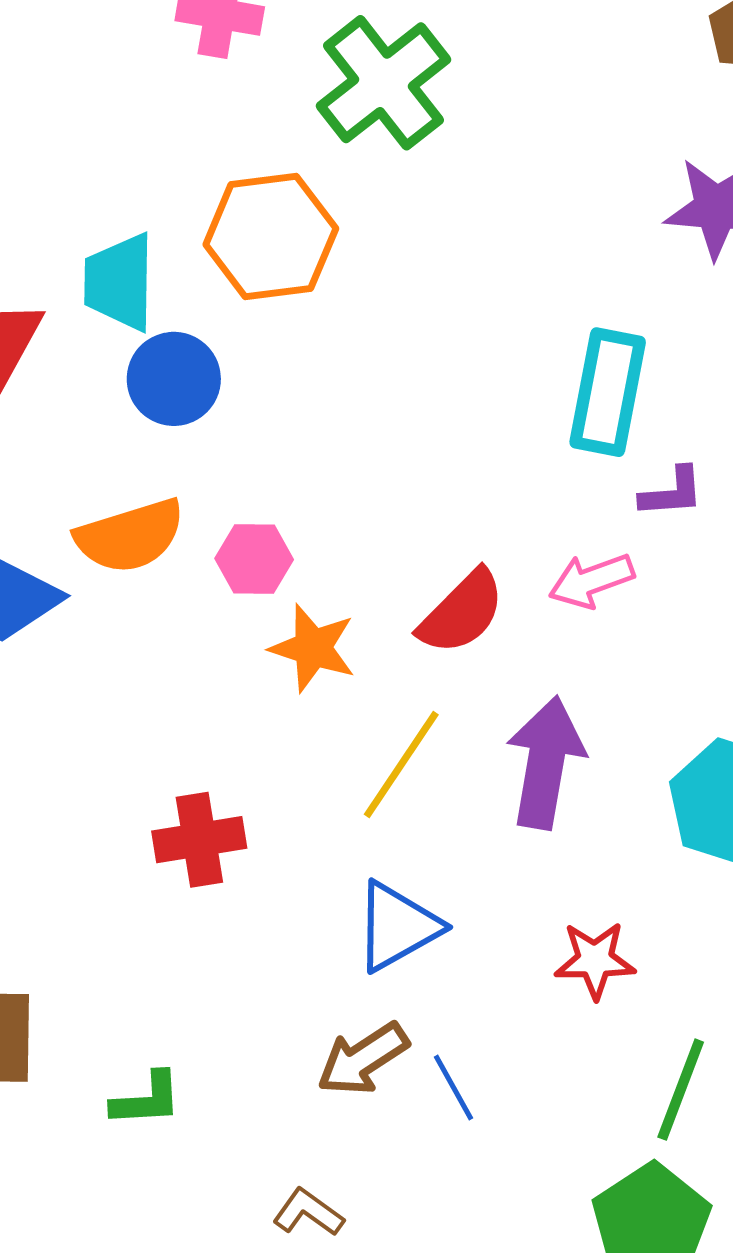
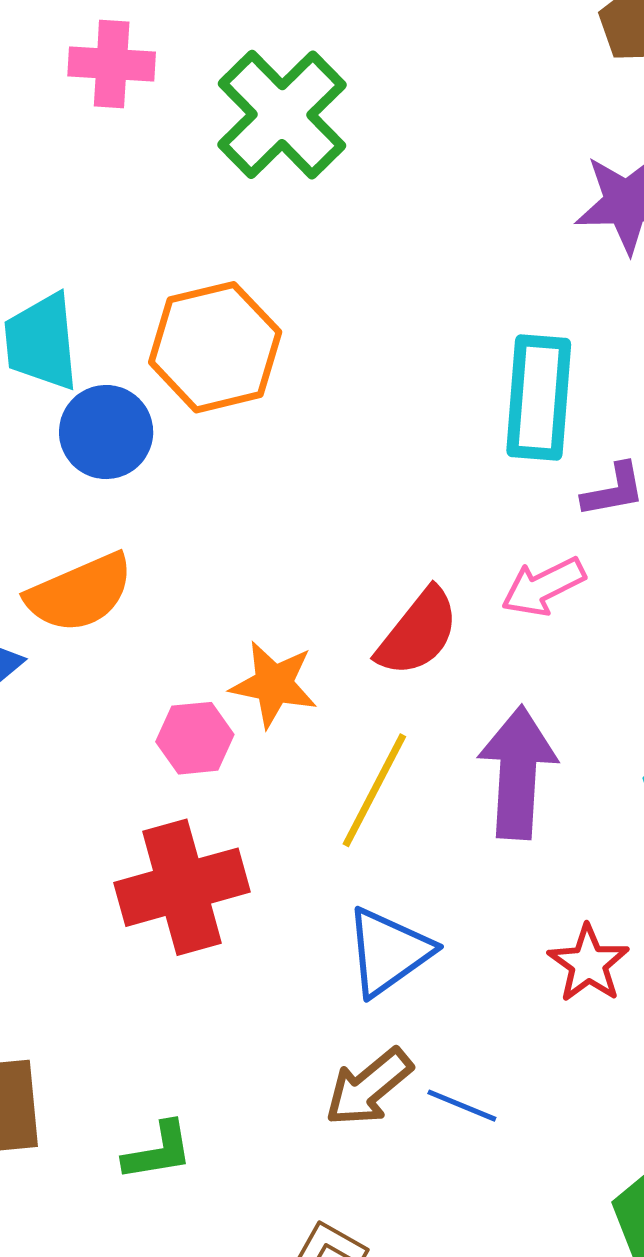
orange hexagon: (271, 236) -> (215, 347), moved
pink hexagon: (254, 559) -> (195, 738), moved
red cross: (199, 840) -> (182, 887), size x1.4
red star: (595, 960) -> (588, 964), turned -30
blue line: (453, 1087) -> (462, 1106), turned -32

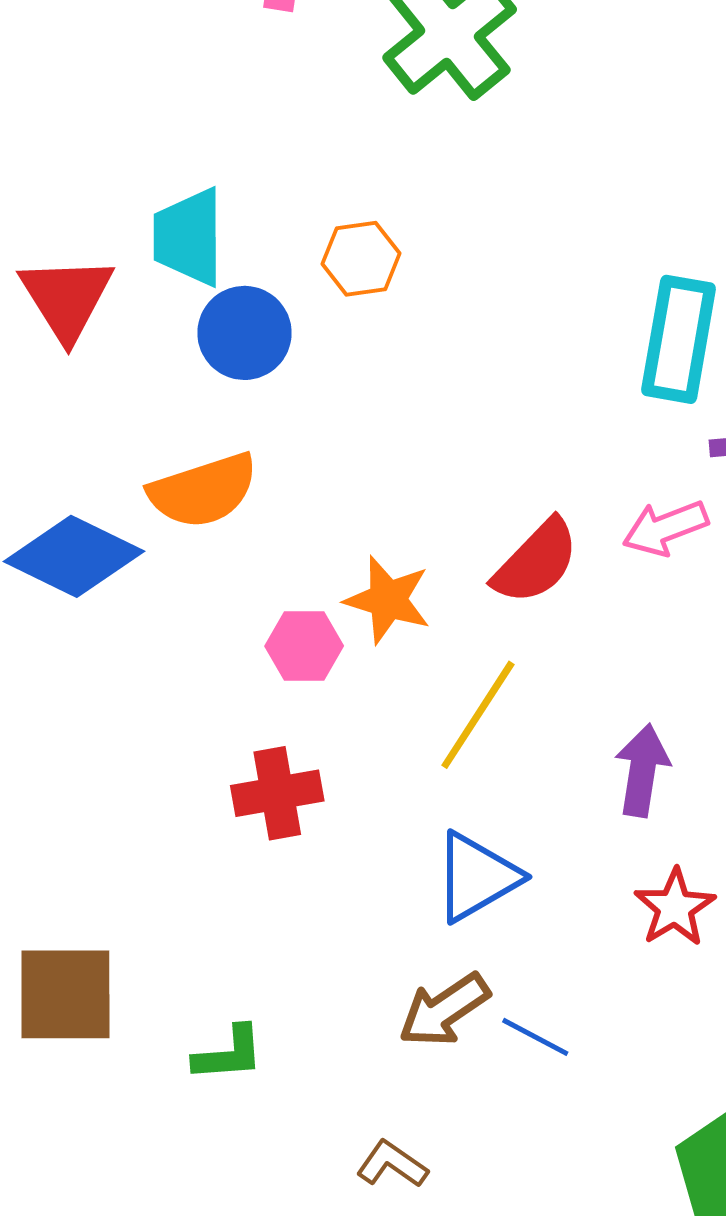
orange hexagon: (215, 347) -> (361, 259), size x0.6
purple arrow: (518, 773) -> (642, 770), moved, size x0.7
red cross: (182, 887) -> (277, 793), size x0.7

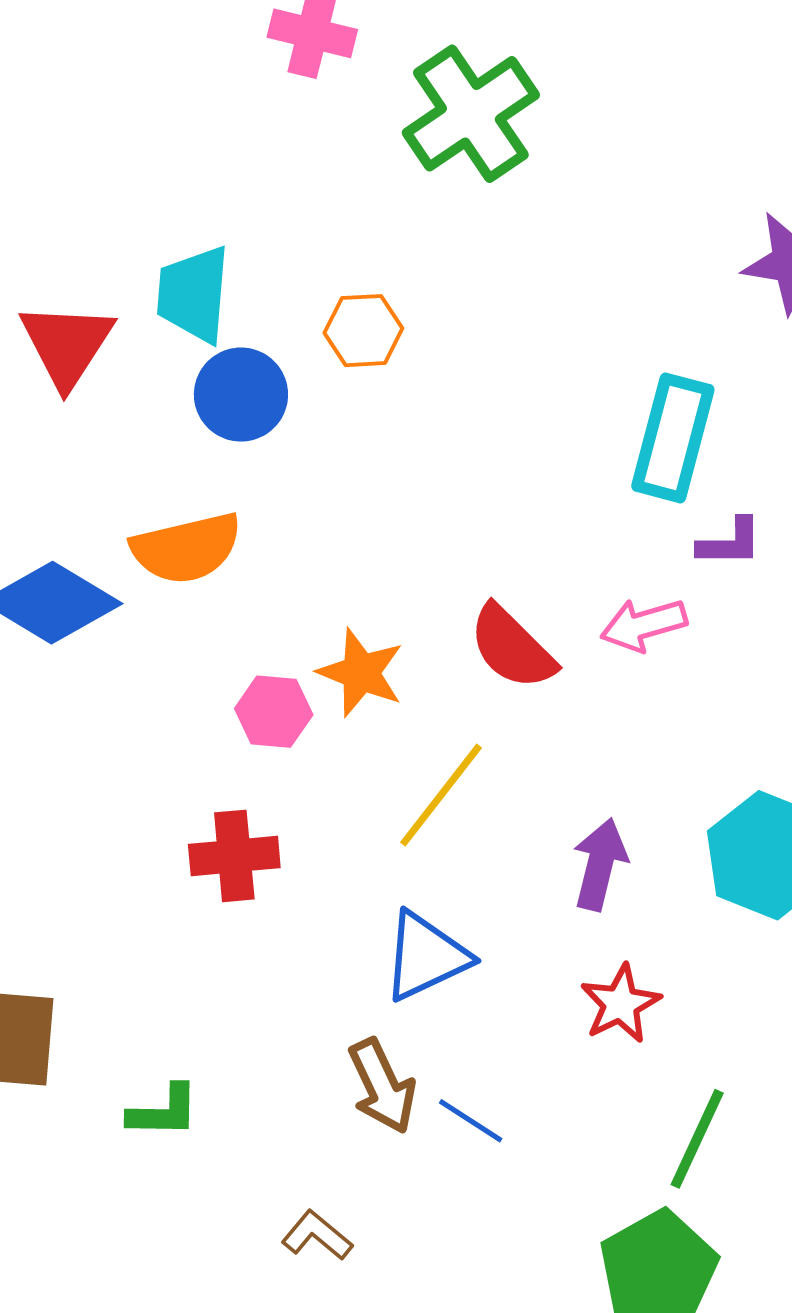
red semicircle: (536, 562) -> (512, 647), turned 86
brown arrow: (444, 1010) -> (382, 1086), turned -86

